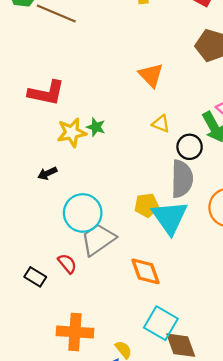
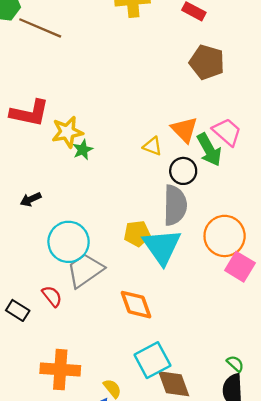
orange triangle: (151, 75) -> (184, 130), moved
green star: (96, 127) -> (83, 150), turned 30
yellow star: (72, 133) -> (67, 132), moved
cyan square: (161, 323) -> (152, 360), turned 32

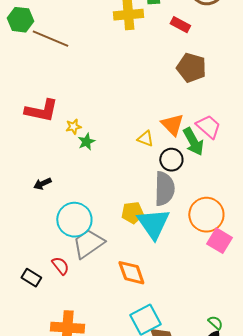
yellow star: (67, 132) -> (73, 127), size x0.6

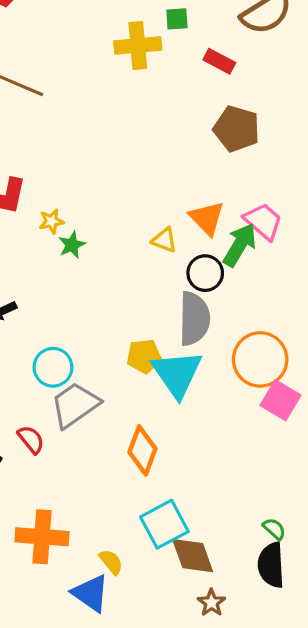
green arrow: (193, 142) -> (240, 245), turned -120
cyan circle: (74, 220) -> (53, 367), size x0.7
orange diamond: (131, 273) -> (142, 450), turned 40

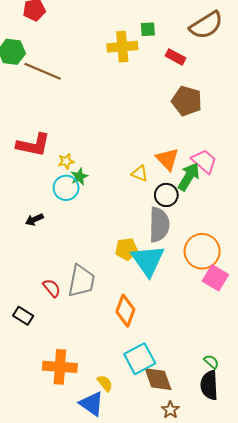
cyan circle: (53, 367) -> (66, 188), moved
gray trapezoid: (75, 405) -> (81, 281), turned 136
red semicircle: (31, 439) -> (52, 288), moved

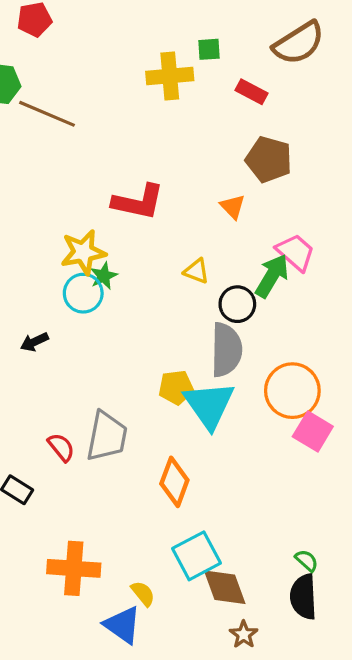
red L-shape: (33, 145) -> (138, 202), moved
orange triangle: (167, 159) -> (233, 207), moved, size x0.7
yellow star: (66, 161) -> (83, 252), size x1.8

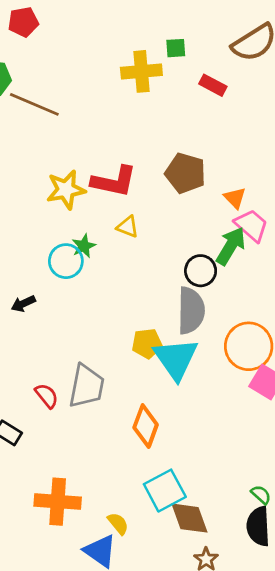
brown pentagon: (269, 159) -> (185, 173), moved
orange triangle: (233, 207) -> (235, 198), moved
yellow star: (83, 252) -> (66, 190), moved
yellow triangle: (196, 271) -> (128, 227), moved

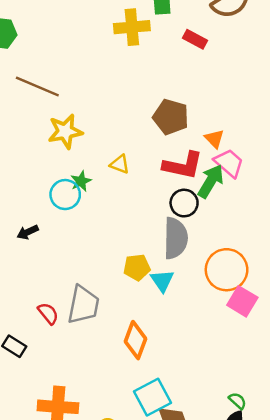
brown line: (34, 104) -> (37, 87), moved
red L-shape: (114, 181) -> (183, 165), moved
cyan triangle: (176, 359) -> (162, 281), size x0.6

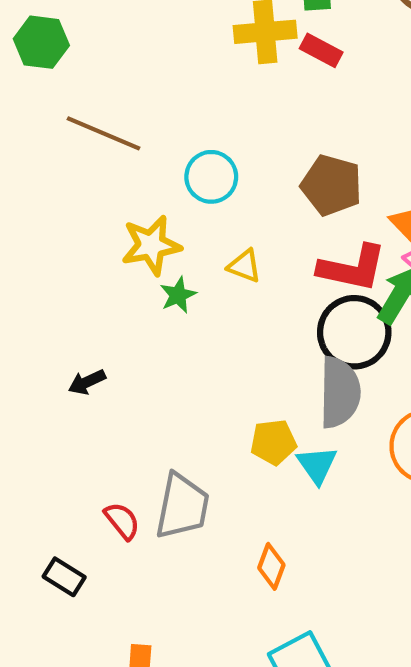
red rectangle: (195, 39) -> (321, 50), moved
yellow star: (65, 131) -> (151, 245), moved
cyan circle: (65, 195) -> (211, 177), moved
black circle: (184, 203) -> (354, 332), size x1.5
orange diamond: (136, 340) -> (271, 566), size x0.7

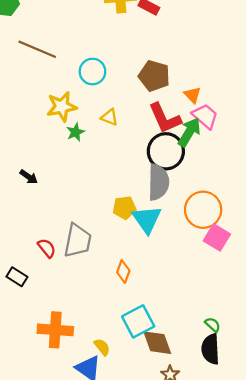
red L-shape: (352, 268) -> (165, 118), turned 54
black arrow: (87, 382) -> (29, 177), turned -120
cyan triangle: (317, 465) -> (147, 219), size x1.4

